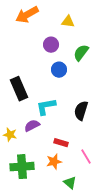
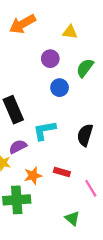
purple semicircle: (32, 126) -> (18, 147), moved
orange star: (54, 162) -> (33, 176), moved

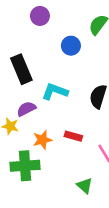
purple circle: (50, 59) -> (40, 16), moved
cyan L-shape: (44, 130) -> (55, 91), turned 30

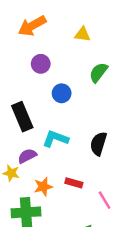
blue circle: (71, 46) -> (62, 93), moved

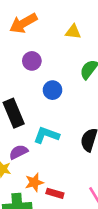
red rectangle: (74, 183) -> (55, 193), moved

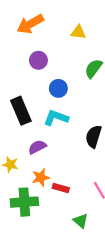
cyan L-shape: (46, 135) -> (56, 118), moved
purple semicircle: (18, 152) -> (37, 147), moved

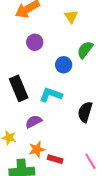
yellow triangle: (78, 32) -> (71, 17), turned 48
blue circle: (58, 88) -> (64, 65), moved

